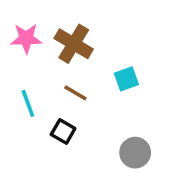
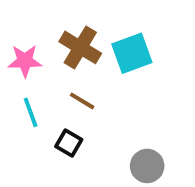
pink star: (26, 38) -> (25, 61), moved
cyan square: (126, 79) -> (132, 53), moved, size x1.5

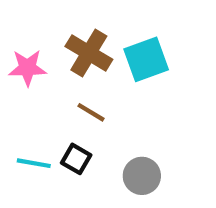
cyan line: (31, 112) -> (34, 163), moved, turned -60
gray circle: (147, 166) -> (142, 176), moved

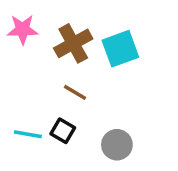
brown cross: (89, 53) -> (73, 43), turned 30
pink star: (27, 68) -> (23, 29), moved

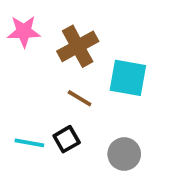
cyan square: (120, 49) -> (128, 78), moved, turned 30
black square: (63, 131) -> (67, 139), turned 30

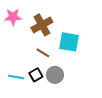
gray circle: (124, 154) -> (55, 75), moved

